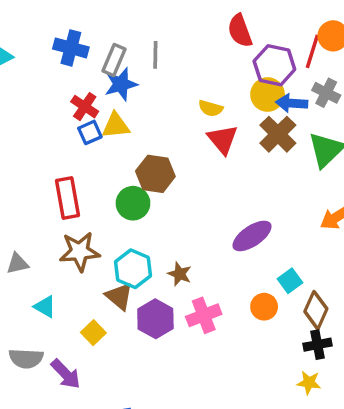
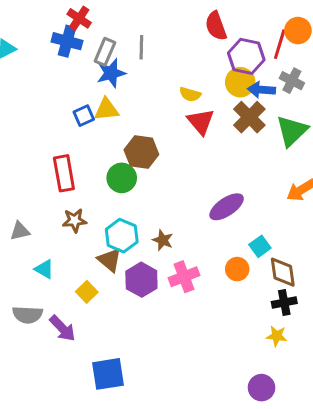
red cross: (85, 107) -> (79, 18), moved
brown star: (80, 251) -> (75, 220), size x0.7
brown diamond: (316, 310) -> (283, 272), turned -32

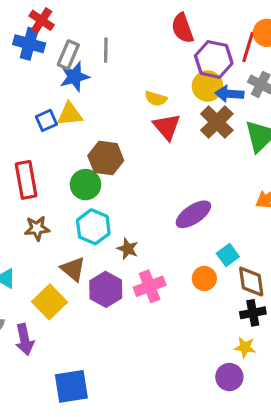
cyan hexagon: (122, 236) -> (93, 227), moved
yellow square: (87, 292) -> (49, 302), size x1.5
purple arrow: (62, 328) -> (24, 339), turned 32
purple circle: (261, 388) -> (229, 377), moved

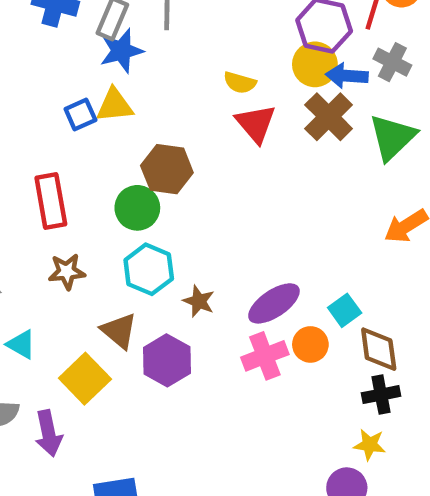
purple ellipse: (193, 214) -> (274, 303), moved
pink cross: (150, 286) -> (265, 356), moved

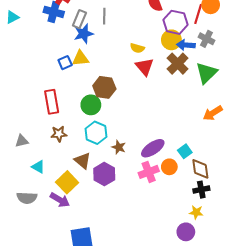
purple arrow: (49, 433) -> (60, 200), moved, turned -48

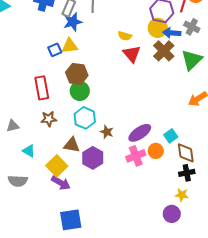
brown hexagon: (104, 87) -> (77, 74), moved
brown triangle: (83, 161) -> (72, 145), turned -30
purple arrow: (60, 200) -> (61, 183), moved

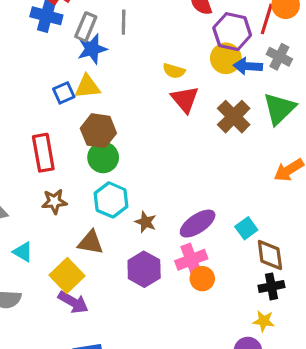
brown cross: (164, 51) -> (234, 117), moved
orange circle: (156, 151) -> (202, 279), moved
purple hexagon: (93, 158) -> (144, 269), moved

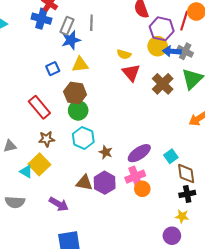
gray cross: (279, 57) -> (185, 51), moved
yellow triangle: (87, 87) -> (80, 65), moved
red rectangle: (43, 153) -> (39, 107), turned -30
brown triangle: (91, 242) -> (84, 183), moved
yellow square: (67, 275) -> (39, 164), moved

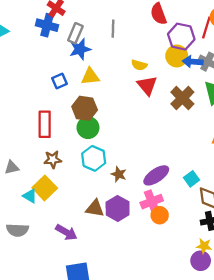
gray line: (91, 23) -> (113, 29), moved
red rectangle: (39, 107) -> (45, 124), turned 40
purple circle: (172, 236) -> (201, 261), moved

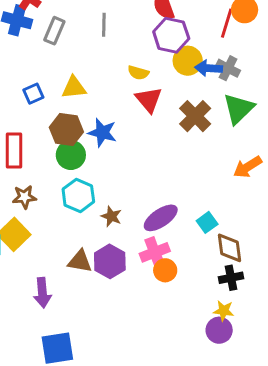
purple hexagon: (181, 37) -> (171, 35), moved
blue star: (80, 49) -> (102, 133), moved, turned 30
purple arrow: (66, 232) -> (42, 293), turned 55

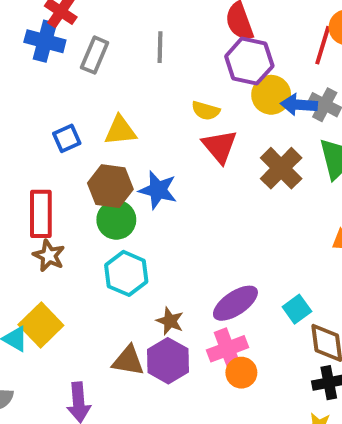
brown star: (24, 197) -> (49, 256), moved, turned 30
brown star: (111, 216) -> (170, 321), moved

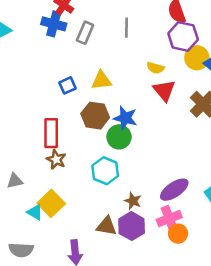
green circle: (116, 220) -> (119, 137), moved

